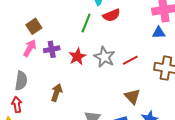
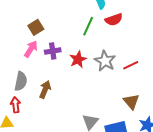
brown arrow: (57, 93) -> (45, 90), moved

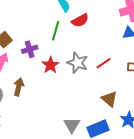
purple cross: (53, 51) -> (30, 49), moved
brown arrow: (45, 90) -> (19, 87), moved

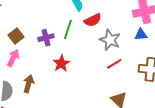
purple cross: (30, 49) -> (46, 38), moved
gray star: (77, 63) -> (110, 40), moved

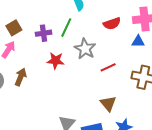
red semicircle: (93, 20) -> (112, 24), moved
gray star: (110, 40) -> (85, 49), moved
red star: (61, 63) -> (56, 61), turned 30

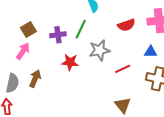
blue triangle: (138, 41) -> (151, 52), moved
gray star: (85, 49) -> (99, 50), turned 30

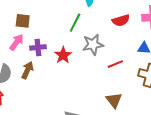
brown square: (28, 30) -> (23, 21), turned 35
purple cross: (58, 35) -> (38, 47), moved
red star: (70, 62) -> (63, 55), turned 30

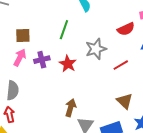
red semicircle: (121, 20) -> (126, 29), moved
green line: (75, 23) -> (64, 30), moved
brown arrow: (27, 70) -> (71, 108), moved

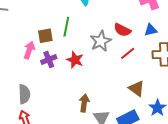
red semicircle: (126, 29) -> (122, 30), moved, turned 60
brown square: (23, 36) -> (45, 36), moved
pink arrow: (20, 57) -> (29, 50), moved

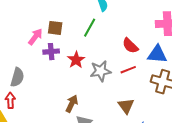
green line: (66, 27) -> (90, 28), moved
blue triangle: (151, 30) -> (157, 54), size x1.5
gray star: (101, 41) -> (101, 71), moved

